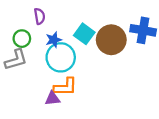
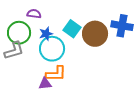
purple semicircle: (40, 16) -> (34, 14), turned -72
green circle: (22, 39) -> (19, 33), size x1.5

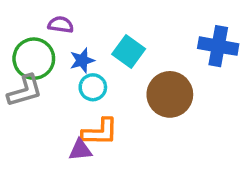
brown circle: (95, 34) -> (170, 94), moved
cyan circle: (52, 49) -> (93, 87), size x0.6

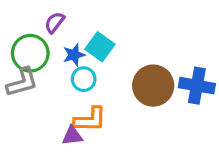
purple semicircle: (61, 25) -> (55, 22), turned -60
blue cross: (218, 46) -> (197, 86), moved
cyan square: (129, 51) -> (100, 47), moved

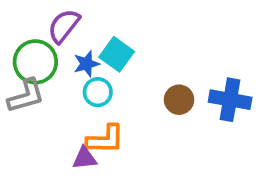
purple semicircle: (55, 22) -> (64, 26), size x1.4
brown circle: (153, 86) -> (179, 100), size x0.6

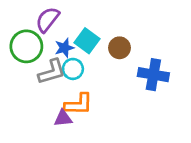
gray L-shape: (26, 96) -> (52, 72), moved
brown circle: (179, 100) -> (119, 48), moved
blue cross: (230, 100) -> (153, 75), moved

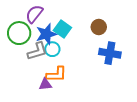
blue star: (64, 48) -> (46, 34), size x1.5
brown circle: (119, 48) -> (99, 27), moved

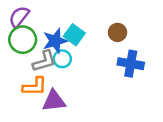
purple semicircle: (34, 14) -> (19, 17), moved
orange L-shape: (56, 74) -> (35, 86), moved
purple triangle: (45, 84) -> (54, 101), size x1.5

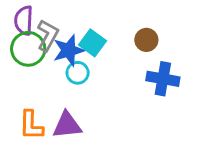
purple semicircle: (19, 17) -> (24, 20), turned -35
gray L-shape: (44, 61) -> (48, 35), moved, turned -45
orange L-shape: (35, 86) -> (31, 125), moved, turned 90

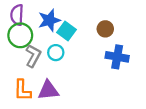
gray L-shape: (48, 35) -> (33, 56), moved
blue star: (69, 50) -> (49, 20), moved

